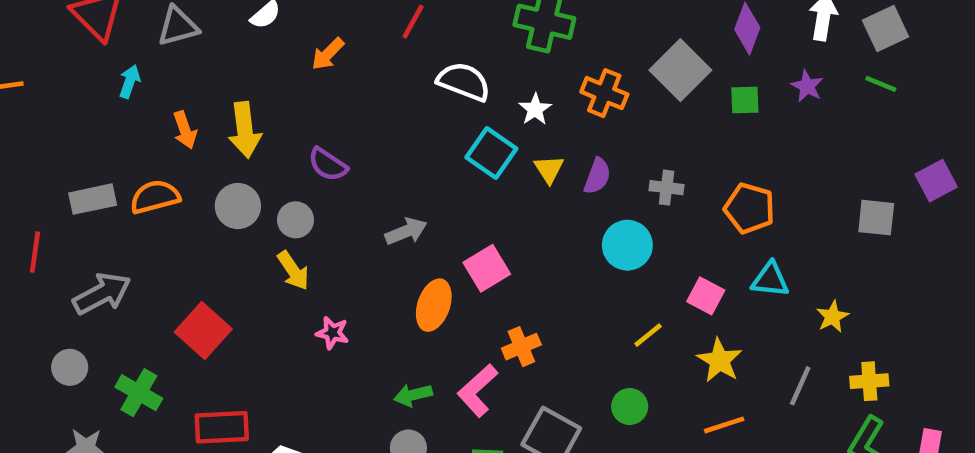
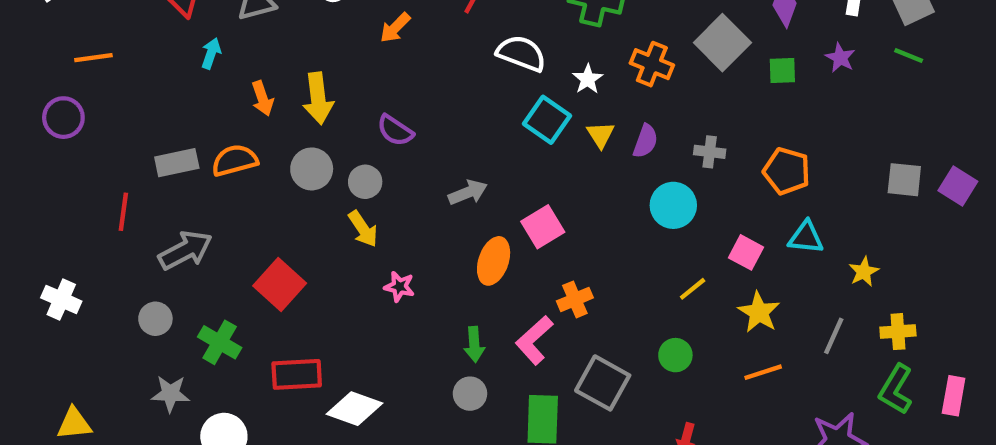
purple square: (936, 181) -> (958, 186), moved, turned -30
green arrow: (413, 395) -> (474, 344), turned -80

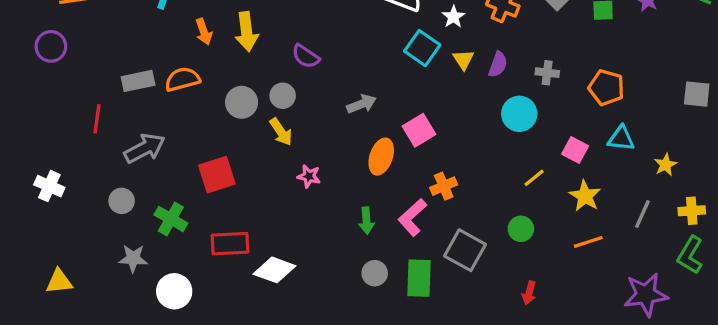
gray circle: (312, 169) -> (242, 102), moved
red square: (280, 284) -> (217, 175), turned 30
gray circle: (470, 394) -> (375, 273), moved

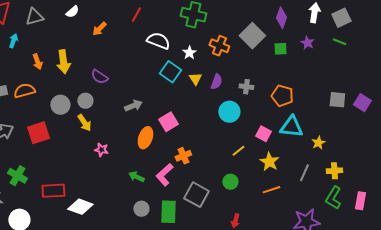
cyan triangle: (621, 138) -> (291, 127), size x1.4
red square: (217, 175) -> (38, 133), moved
green arrow: (366, 221) -> (136, 177), turned 119

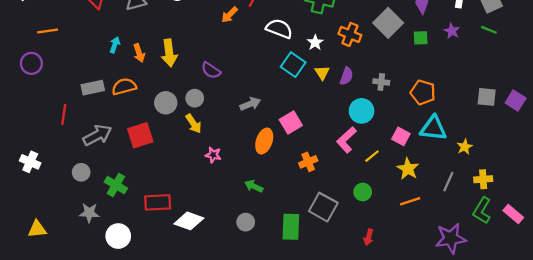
orange arrow: (99, 29) -> (229, 15), moved
cyan arrow: (13, 41) -> (115, 45), moved
pink L-shape: (164, 175) -> (346, 140), moved
pink rectangle: (360, 201) -> (513, 214), turned -60
gray circle: (141, 209) -> (246, 222), moved

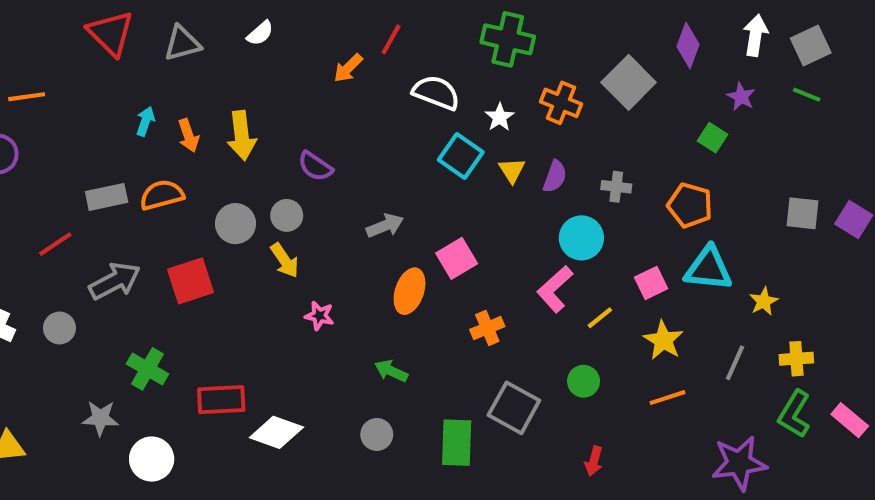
green square: (421, 38) -> (712, 138), moved, turned 35
red line: (64, 114) -> (55, 244), turned 48
pink square: (401, 136) -> (651, 283), turned 36
gray circle: (81, 172) -> (59, 328), moved

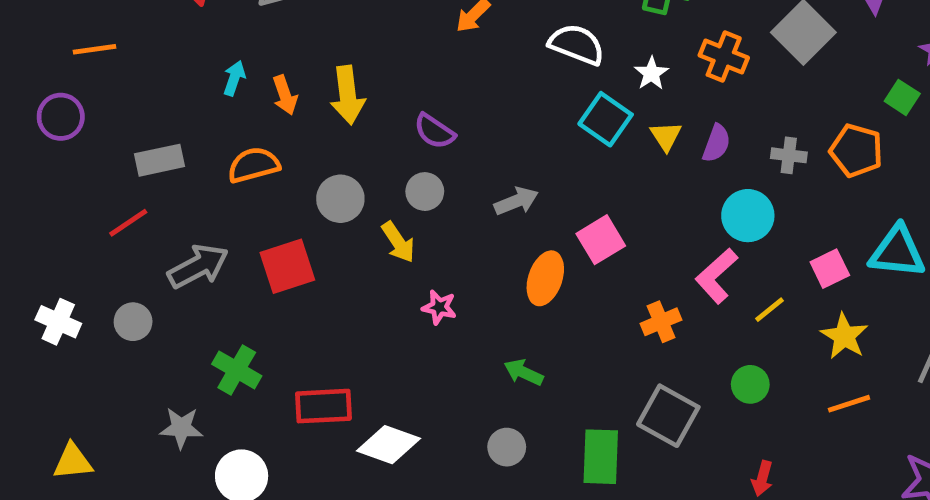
gray rectangle: (107, 197) -> (160, 160), moved
orange pentagon: (690, 205) -> (856, 151), moved
gray circle: (287, 215) -> (425, 192), moved
orange cross: (487, 328) -> (661, 322), moved

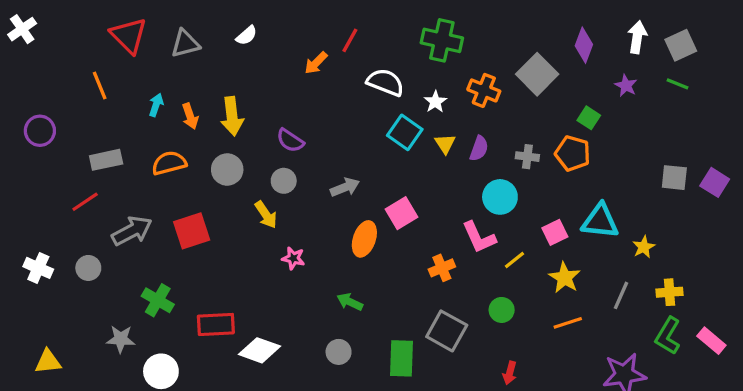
orange line: (94, 49) -> (100, 86), moved, turned 76
green square: (902, 97) -> (589, 118), moved
gray circle: (340, 199) -> (227, 169), moved
pink L-shape: (716, 276) -> (479, 237), turned -72

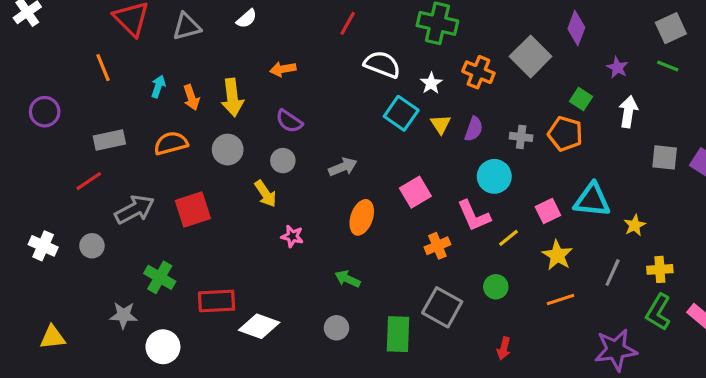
white arrow: (637, 37) -> (628, 112), moved
orange arrow: (316, 63) -> (283, 69), moved, turned 35
pink square: (402, 213) -> (415, 192), moved

